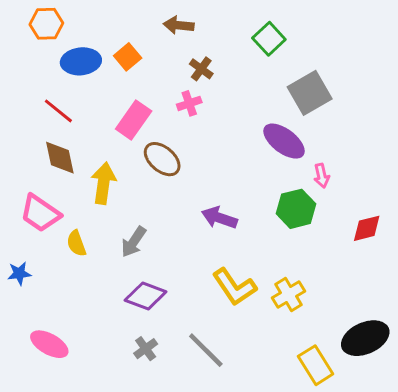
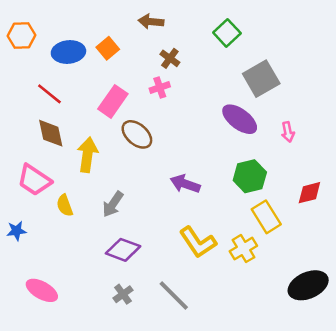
orange hexagon: (46, 24) -> (22, 36), moved
pink arrow: (322, 176) -> (288, 132), moved
yellow rectangle: (316, 365) -> (266, 217), moved

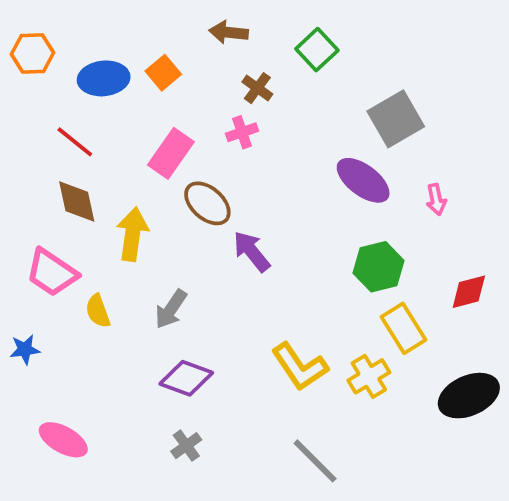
green square: (227, 33) -> (317, 50), moved
purple arrow: (185, 184) -> (252, 251), moved, turned 32
black ellipse: (308, 285) -> (469, 396), moved
gray line: (174, 295) -> (315, 461), moved

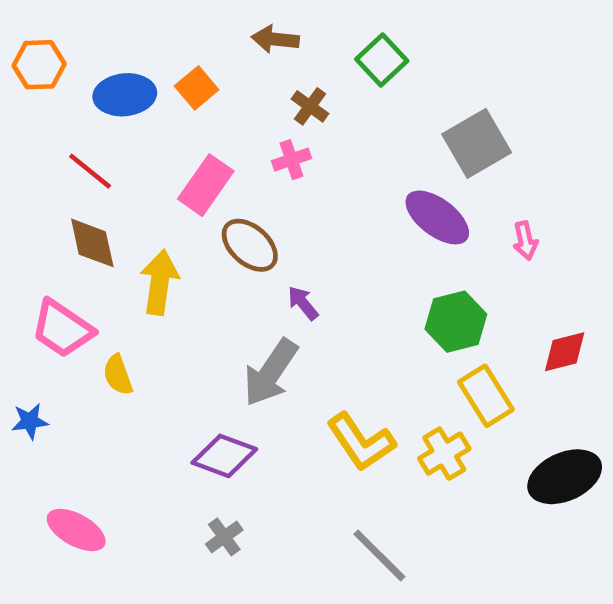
purple arrow: (252, 251) -> (303, 303), size x0.7
gray arrow: (171, 309) -> (271, 373), moved, size x1.4

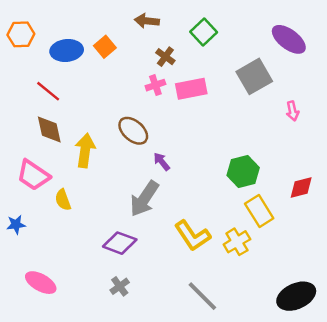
pink rectangle: (206, 185) -> (191, 89), moved, turned 44
purple ellipse: (437, 217) -> (289, 39), moved
pink arrow: (525, 241) -> (292, 111), moved
black ellipse: (565, 477) -> (296, 296), moved

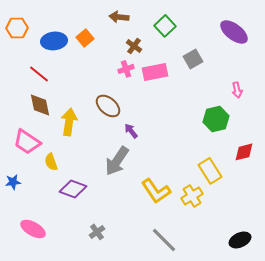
gray square: (254, 76) -> (193, 59), moved, size x0.7
green hexagon: (243, 171) -> (216, 119), moved
purple diamond: (120, 243) -> (73, 189), moved
black ellipse: (296, 296) -> (240, 240), size x0.7

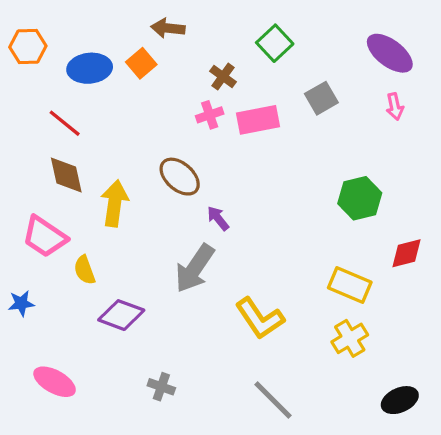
brown arrow: (119, 17) -> (168, 28), moved
pink arrow: (237, 90) -> (395, 107), moved
yellow rectangle: (210, 171) -> (350, 285), turned -35
yellow cross: (192, 196) -> (350, 338), moved
gray cross: (97, 232) -> (161, 387), turned -35

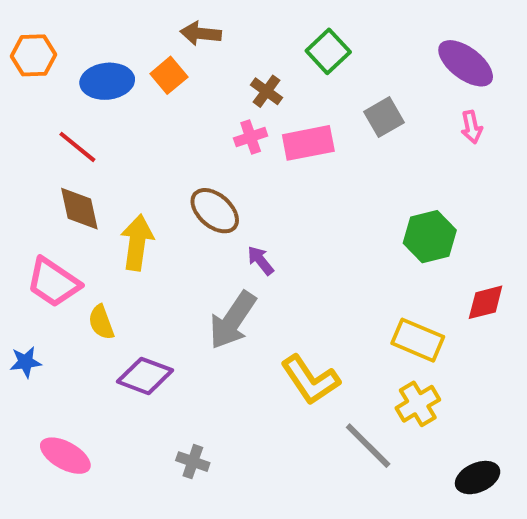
gray line: (273, 400) -> (368, 446), moved

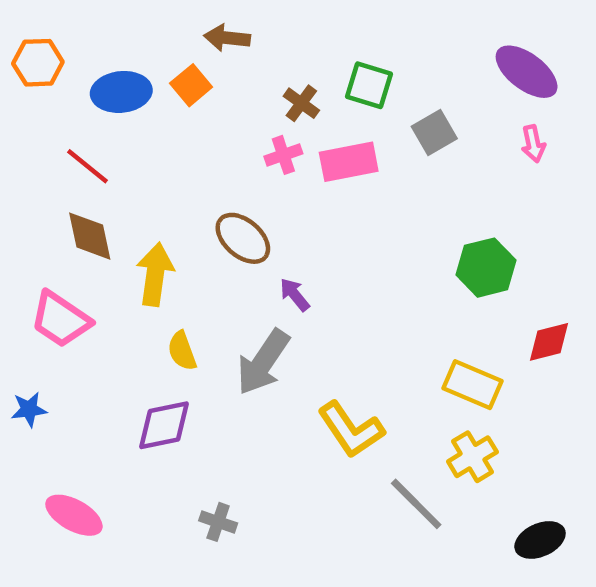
green square: (328, 51) -> (369, 85), moved, turned -30
yellow semicircle: (101, 322) -> (182, 351), moved
purple diamond: (145, 376) -> (164, 425), turned -32

